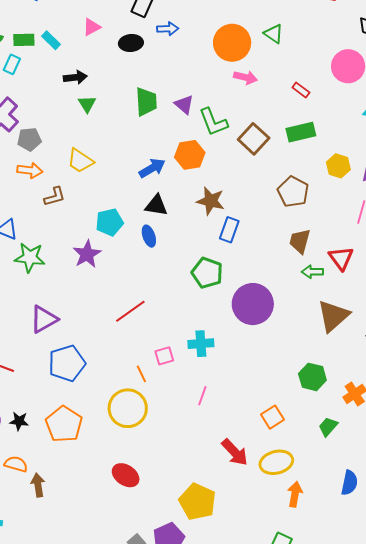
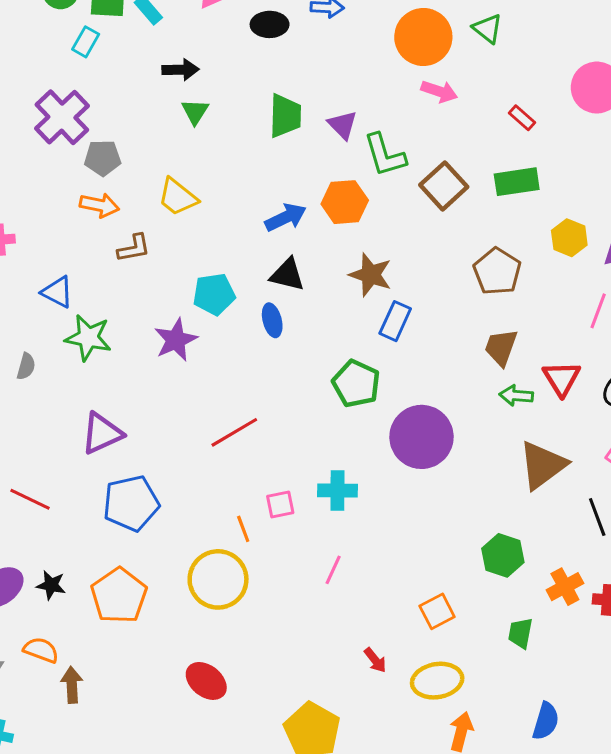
green trapezoid: (328, 427) -> (520, 633), turned -35
red arrow: (235, 452) -> (375, 660), size x0.6

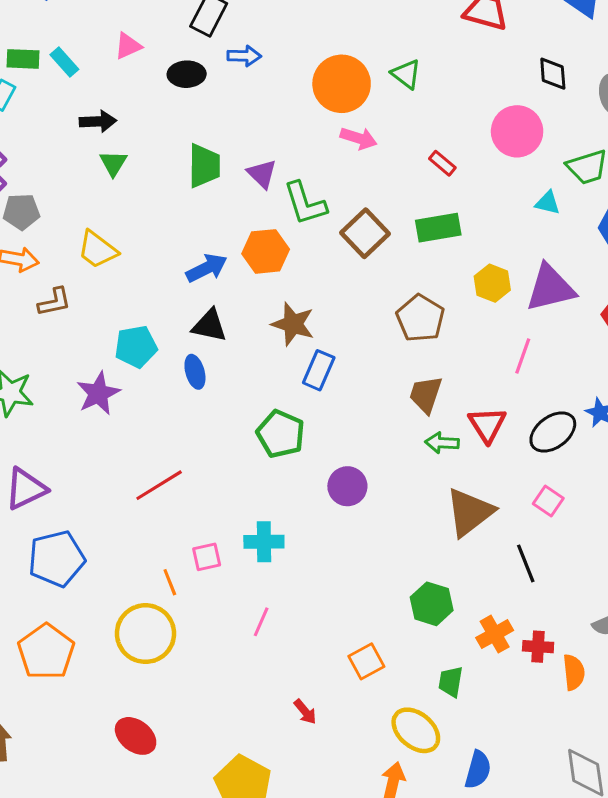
purple circle: (421, 437) -> (347, 486), size x0.6
yellow ellipse: (437, 681) -> (416, 730), moved, turned 51

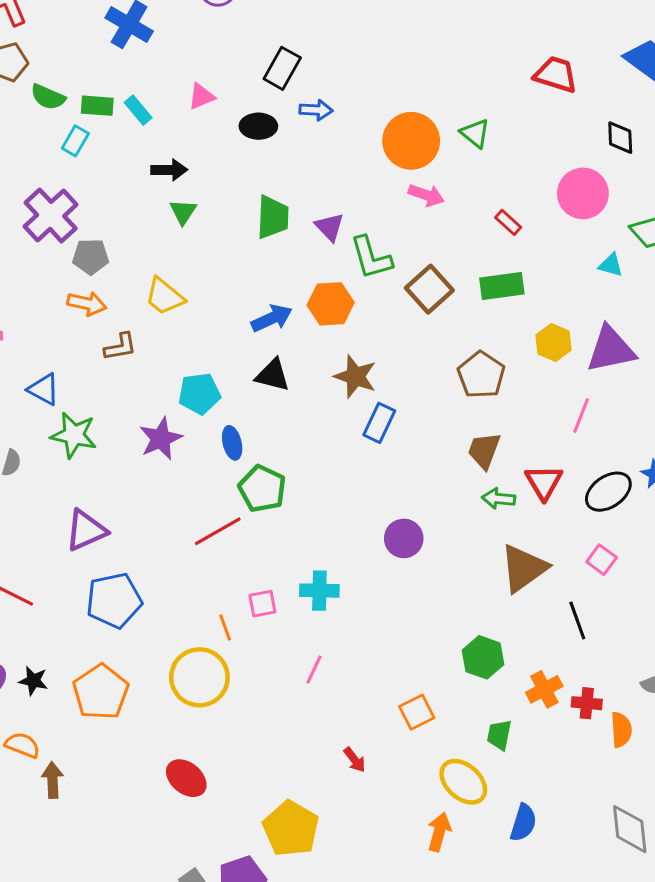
blue ellipse: (195, 372) -> (232, 443), moved
green pentagon: (281, 434) -> (262, 489), moved

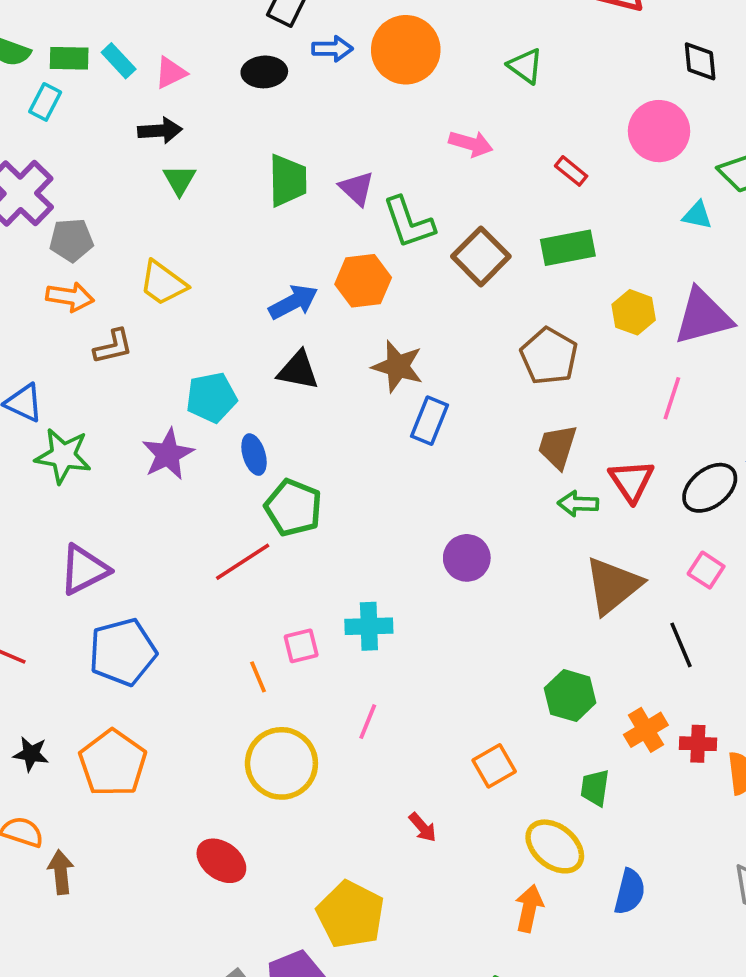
pink triangle: (201, 96) -> (171, 73), moved
orange circle: (411, 141) -> (406, 50), moved
yellow circle: (199, 677) -> (281, 763), moved

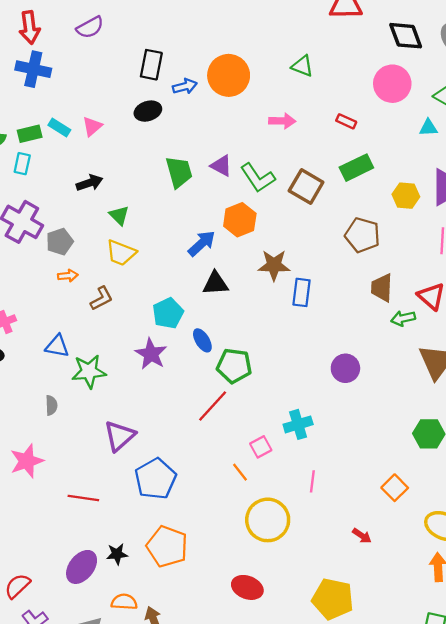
black diamond: (700, 61) -> (406, 36), size x1.4
black arrow: (160, 131) -> (89, 183), moved
green triangle: (179, 180) -> (119, 215), moved
orange arrow: (70, 297) -> (68, 276), size x0.7

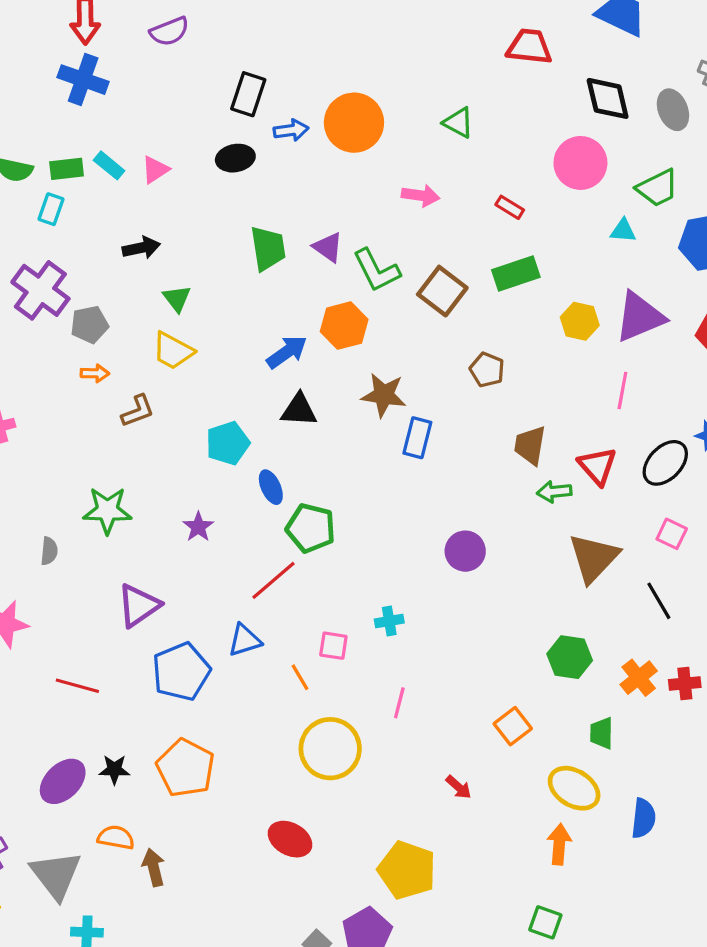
brown pentagon: (362, 235) -> (487, 370), moved, size x0.7
blue triangle: (57, 346) -> (245, 640), moved, turned -35
purple star: (151, 354) -> (198, 527), moved, size x0.7
cyan cross: (298, 424) -> (389, 621), size x0.7
pink square: (261, 447) -> (333, 646), turned 30

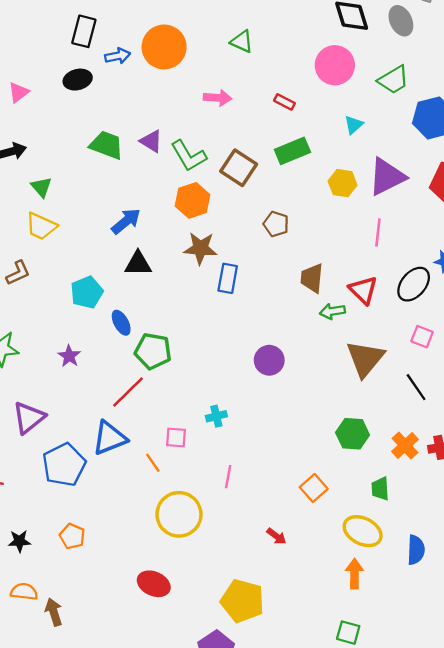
cyan triangle: (623, 231) -> (354, 125), moved, turned -42
green trapezoid: (268, 248) -> (107, 145), turned -57
orange hexagon: (344, 326) -> (193, 200), moved
blue triangle: (245, 640) -> (110, 438), size x1.4
orange pentagon: (186, 768) -> (72, 536), size x0.6

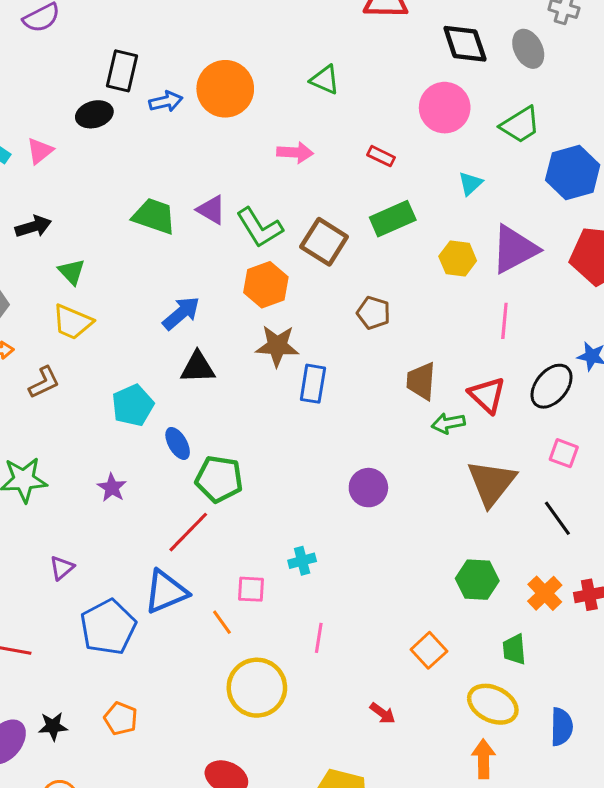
black ellipse: (78, 80) -> (94, 114), moved
purple triangle: (29, 418) -> (62, 568), size x0.6

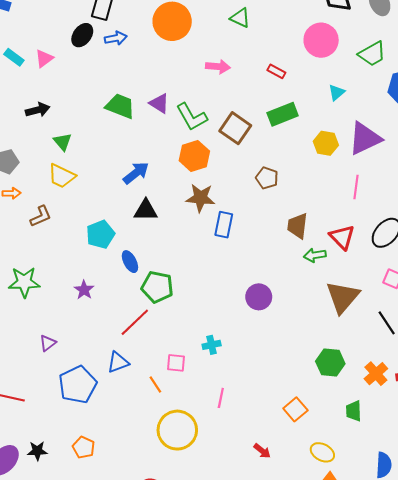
blue arrow: (166, 101) -> (116, 38), moved
black ellipse: (94, 114) -> (82, 35), turned -40
blue triangle: (166, 592) -> (118, 362), size x0.7
yellow ellipse: (493, 704) -> (322, 452), moved, size x0.7

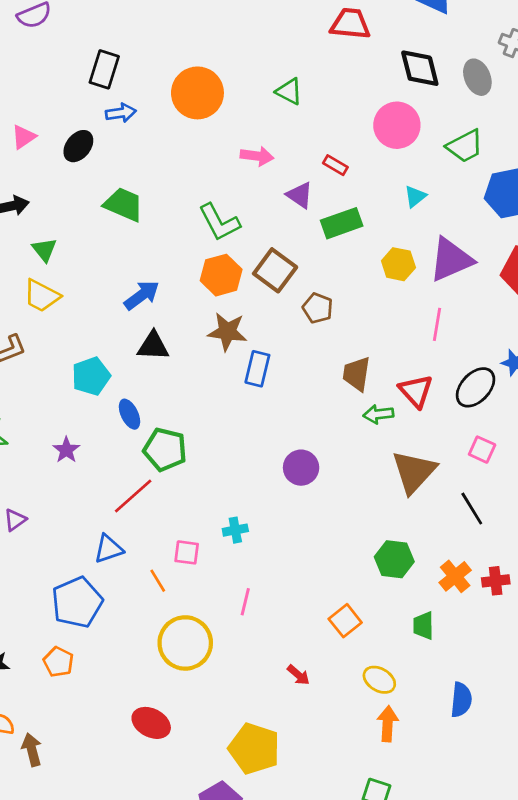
black ellipse: (82, 35) -> (78, 146), moved
purple triangle: (159, 103) -> (300, 195), moved
brown square: (235, 128) -> (275, 270), moved
blue pentagon: (78, 385) -> (77, 602), moved

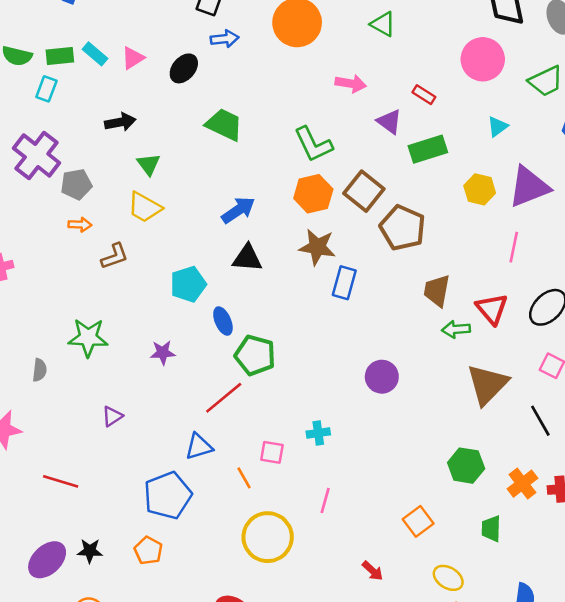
brown pentagon: (318, 308) -> (403, 228), size x1.6
purple star: (66, 450) -> (163, 353), turned 30

